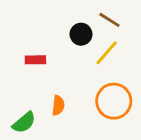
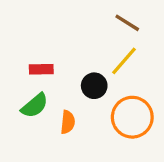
black circle: (81, 34) -> (94, 86), moved
green semicircle: (24, 123) -> (35, 106), moved

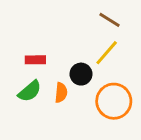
orange semicircle: (68, 122) -> (61, 93), moved

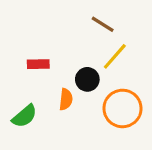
brown line: (110, 20) -> (103, 24), moved
green semicircle: (30, 91) -> (24, 116), moved

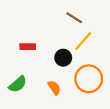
orange semicircle: (66, 99) -> (54, 88), moved, turned -40

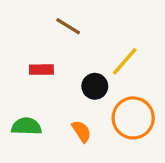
brown line: (74, 18) -> (68, 26), moved
green semicircle: (18, 84) -> (26, 126), turned -138

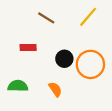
yellow line: (125, 61) -> (88, 17), moved
orange circle: (133, 118) -> (90, 64), moved

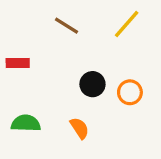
red rectangle: (28, 47) -> (18, 63), moved
orange circle: (90, 64) -> (130, 92), size x0.6

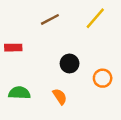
brown line: (66, 26) -> (50, 19), turned -60
orange circle: (130, 92) -> (103, 78), moved

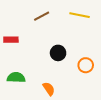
yellow line: (95, 18) -> (80, 15), turned 60
orange semicircle: (60, 97) -> (49, 89), moved

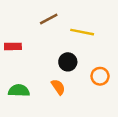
yellow line: (80, 15) -> (82, 32), moved
orange semicircle: (49, 89) -> (58, 87), moved

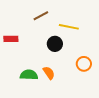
black circle: (68, 62) -> (55, 44), moved
green semicircle: (19, 91) -> (29, 75), moved

